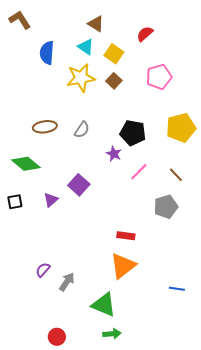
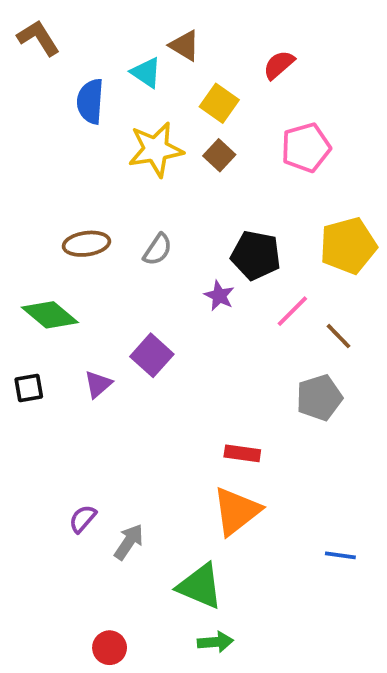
cyan triangle: (86, 47) -> (146, 73), moved
pink line: (139, 172) -> (292, 311), moved

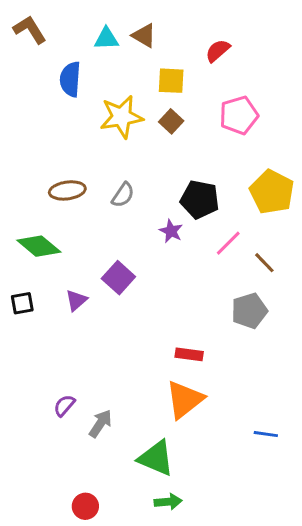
cyan triangle: (146, 73) -> (106, 39), moved, turned -36
yellow square: (219, 103) -> (171, 81), turned -32
yellow pentagon: (348, 246) -> (272, 192), turned -30

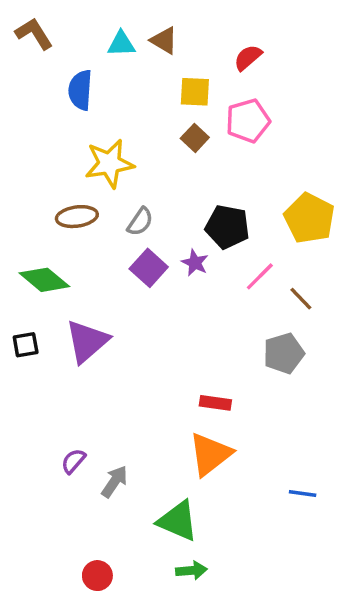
pink pentagon: (239, 115) -> (248, 121), moved
yellow star: (121, 117) -> (109, 164), moved
purple square: (118, 278) -> (149, 268), moved
purple triangle: (76, 300) -> (87, 341), size x1.8

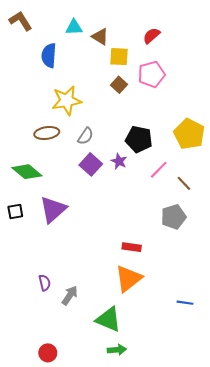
brown triangle: (164, 40) -> (100, 37), moved
purple semicircle: (73, 461) -> (45, 283), turned 126
red circle: (97, 576) -> (48, 353), moved

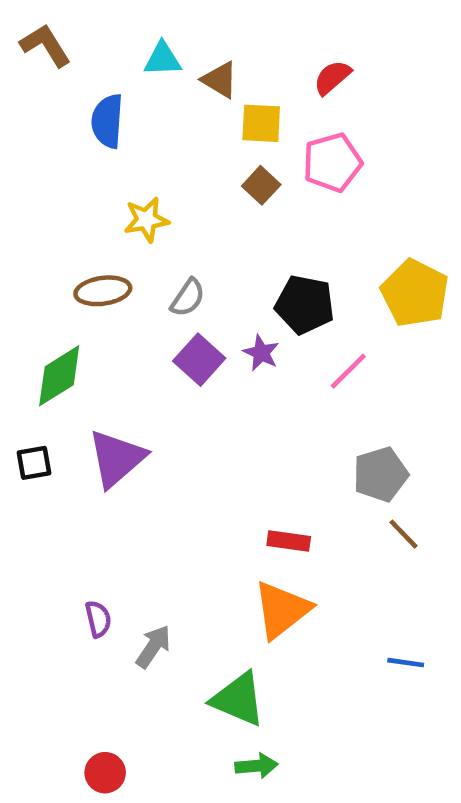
yellow star: (67, 101) -> (146, 220), size x0.7
green diamond: (27, 172) -> (59, 376), turned -72
brown line: (184, 183) -> (403, 534), moved

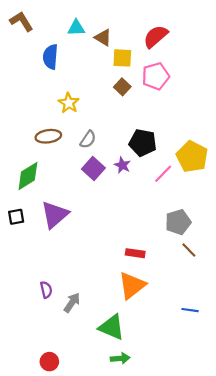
red semicircle: (332, 77) -> (156, 36), size x1.4
yellow star: (146, 220) -> (69, 103), turned -30
yellow pentagon: (415, 293) -> (192, 157), moved

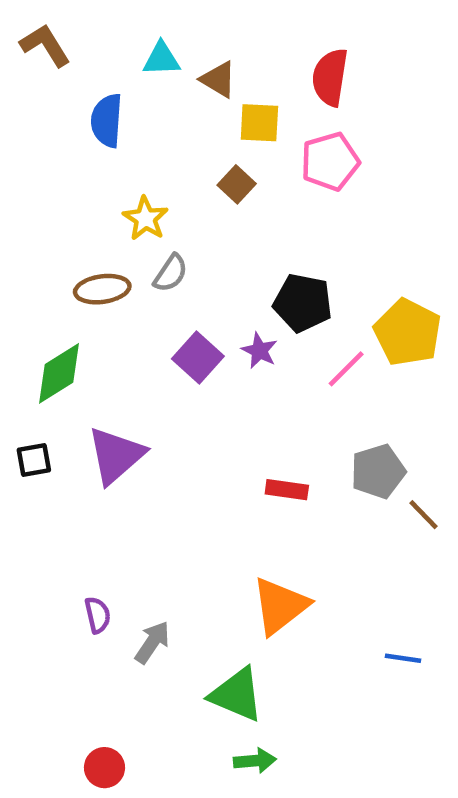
red semicircle: (156, 36) -> (330, 77), turned -40
brown square: (122, 87) -> (237, 184), moved
gray semicircle: (88, 139) -> (171, 273), moved
brown line: (189, 250) -> (424, 515), moved
red rectangle: (135, 253) -> (287, 490), moved

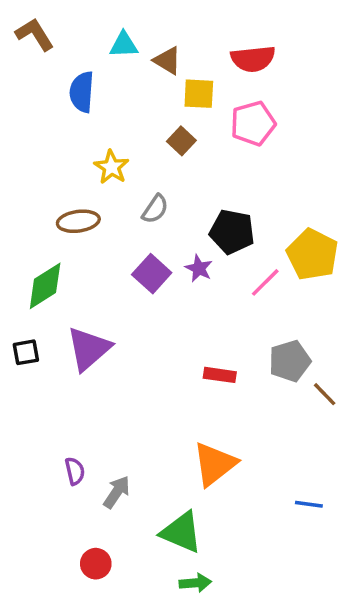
red semicircle: (330, 77) -> (253, 59), turned -105
gray semicircle: (171, 273) -> (155, 209), moved
red circle: (104, 768) -> (96, 564), moved

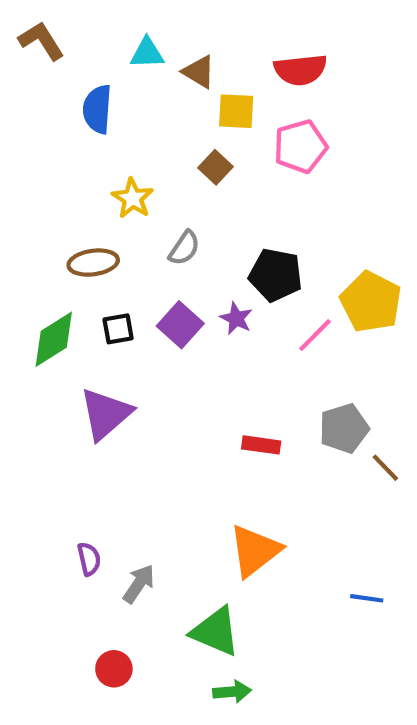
black square: (26, 352) -> (118, 329), moved

